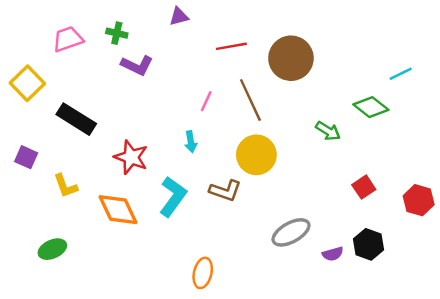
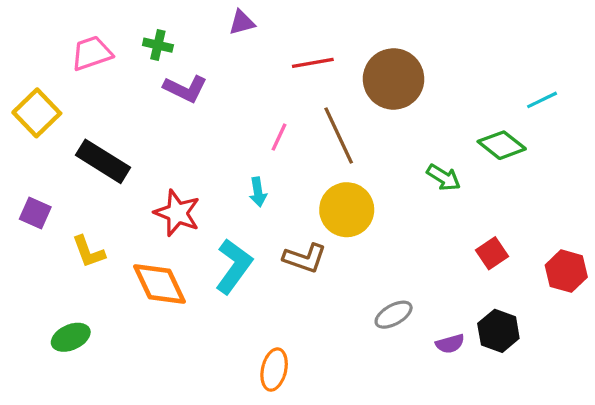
gray ellipse: (291, 232) -> (394, 315), size x0.7

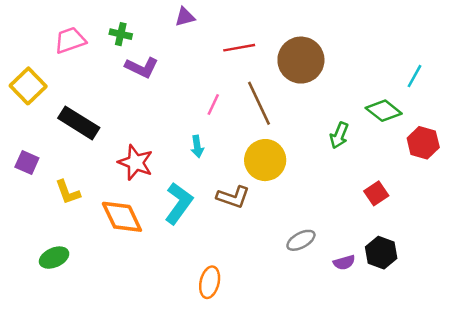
cyan line: (542, 100) -> (415, 76), turned -35
green arrow: (444, 177) -> (339, 135), turned 80
red hexagon: (566, 271) -> (423, 143), moved

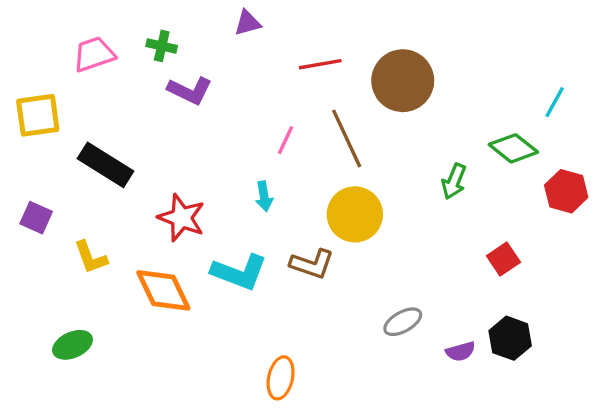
yellow square: (28, 86) -> (38, 115), turned 36
cyan L-shape: (179, 203) -> (239, 272), turned 75

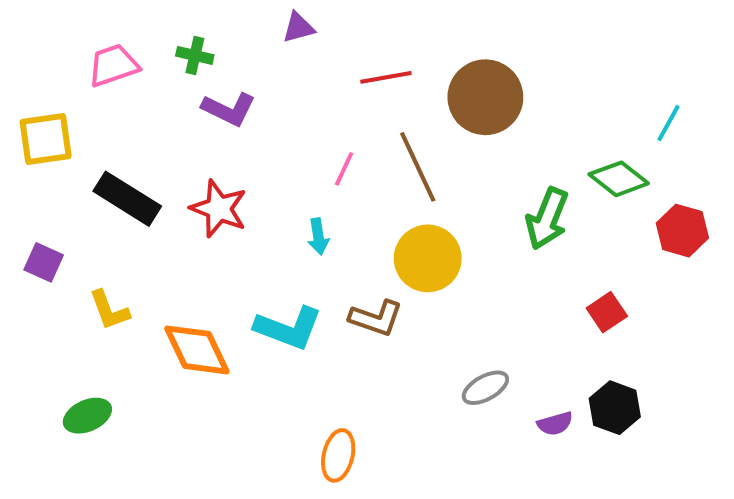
green arrow: (454, 181) -> (547, 219), size x1.4
red star: (181, 218) -> (219, 209), moved

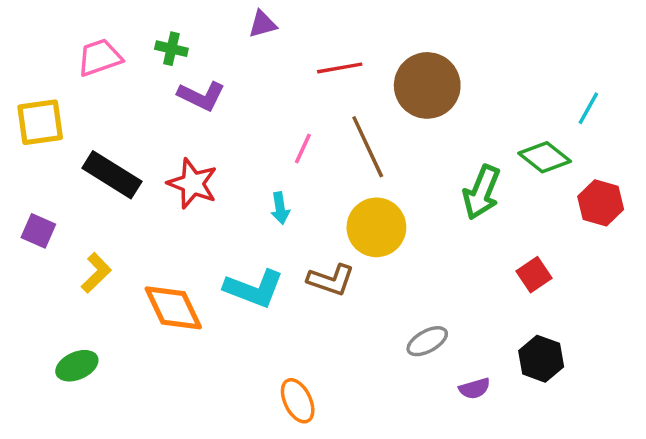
yellow L-shape: (109, 310) -> (96, 273), turned -114
purple semicircle: (555, 424) -> (475, 388), moved
orange ellipse: (338, 455) -> (298, 401), turned -39

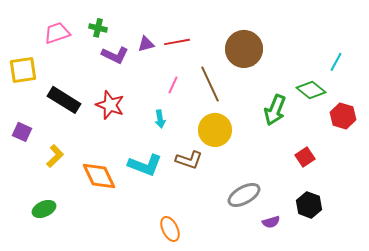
purple triangle: (263, 24) -> (146, 44), moved
red line: (340, 68) -> (177, 42), moved
gray ellipse: (427, 341) -> (244, 195), size x1.4

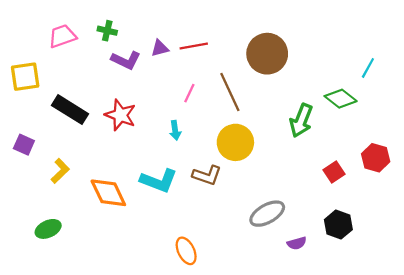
red hexagon: (343, 116) -> (376, 158), moved

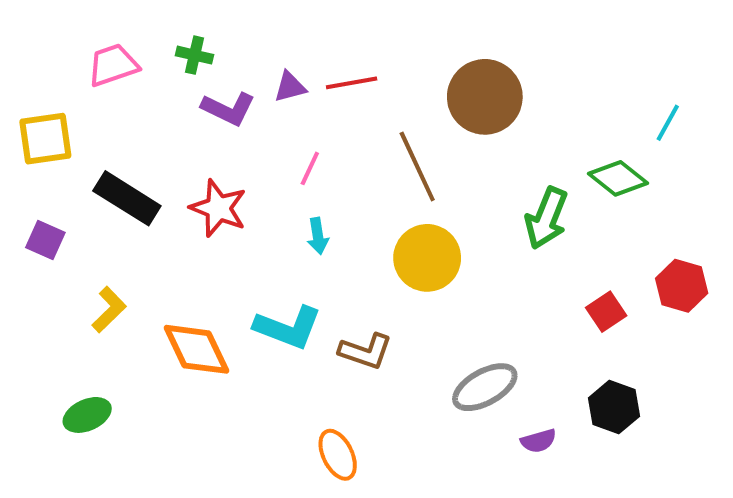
pink line: (189, 93) -> (310, 168), moved
purple square: (24, 145) -> (45, 240), moved
brown L-shape: (207, 175) -> (366, 351), moved

